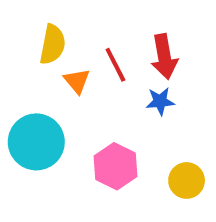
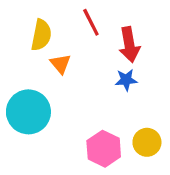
red line: (115, 65) -> (91, 22), moved
pink hexagon: (115, 166) -> (104, 149), moved

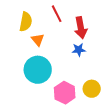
cyan circle: (28, 112) -> (38, 70), moved

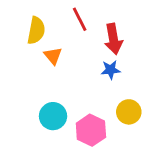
cyan circle: (38, 70) -> (53, 116), moved, size x0.7
yellow circle: (92, 89) -> (129, 112), moved

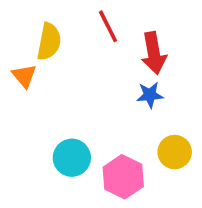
orange triangle: (53, 56) -> (24, 76), moved

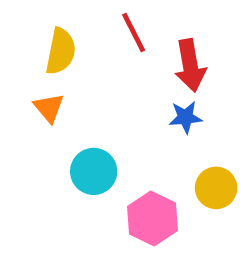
orange triangle: (24, 76) -> (49, 108), moved
cyan circle: (72, 158) -> (94, 171), moved

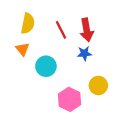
red line: (134, 32) -> (61, 30), moved
cyan circle: (94, 171) -> (46, 66), moved

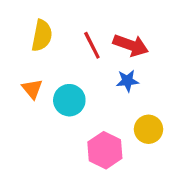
red arrow: (87, 30) -> (131, 45), turned -60
orange triangle: (22, 49) -> (32, 89), moved

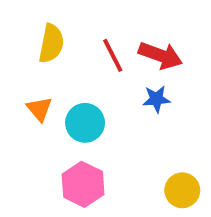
yellow circle: (148, 129) -> (182, 190), moved
pink hexagon: (105, 150) -> (83, 184), moved

